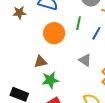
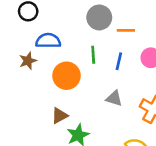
brown star: (19, 13) -> (28, 61), moved

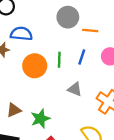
green line: (93, 55) -> (59, 60), moved
brown triangle: (60, 116) -> (14, 110), moved

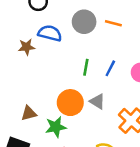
gray circle: (68, 17) -> (84, 22), moved
orange line: (90, 30) -> (113, 23), moved
orange circle: (35, 66) -> (70, 103), moved

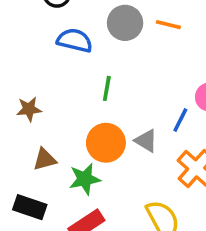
brown star: (27, 47) -> (29, 109), moved
green line: (86, 67) -> (107, 88), moved
blue line: (110, 68) -> (180, 120), moved

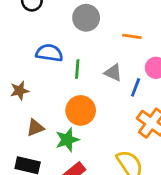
orange line: (168, 25) -> (132, 36), moved
blue semicircle: (75, 40) -> (49, 53), moved
gray triangle: (146, 141) -> (113, 73), moved

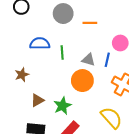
orange line: (132, 36) -> (90, 23), moved
gray triangle: (113, 73) -> (88, 60), moved
orange circle: (81, 110) -> (82, 81), moved

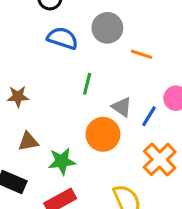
blue semicircle: (40, 43) -> (63, 38), moved

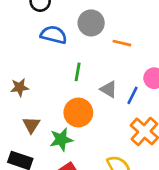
orange circle: (103, 134) -> (78, 113), moved
brown triangle: (28, 141) -> (31, 125), turned -42

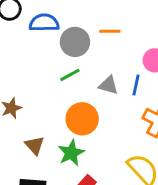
gray circle: (91, 23) -> (75, 42), moved
blue semicircle: (54, 35) -> (44, 23), moved
green line: (78, 72) -> (70, 75), turned 66

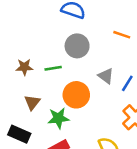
gray circle: (75, 42) -> (77, 46), moved
green line: (70, 75) -> (53, 68), moved

